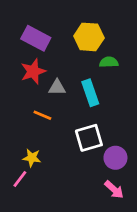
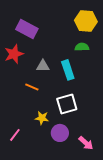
yellow hexagon: (89, 37) -> (86, 21), moved
red star: (33, 71) -> (14, 54), moved
yellow star: (32, 158) -> (42, 118), moved
purple circle: (115, 158) -> (60, 133), moved

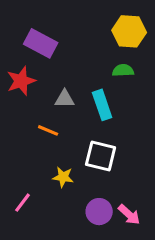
white square: (67, 104) -> (101, 156), turned 30
purple circle: (60, 133) -> (99, 212), moved

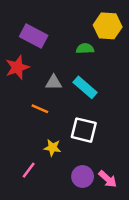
green semicircle: (123, 70) -> (85, 49), moved
cyan rectangle: (102, 105) -> (85, 87), turned -30
pink line: (23, 203) -> (29, 170), moved

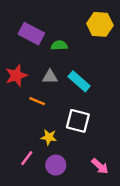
green semicircle: (85, 49) -> (59, 45), moved
red star: (17, 67) -> (16, 76), moved
purple circle: (83, 176) -> (56, 165), moved

